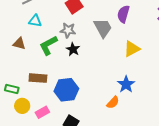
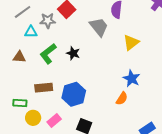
gray star: (68, 30) -> (48, 21), moved

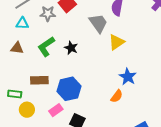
cyan triangle: (31, 32) -> (22, 23), moved
yellow triangle: (131, 42) -> (116, 42), moved
pink rectangle: (54, 121) -> (56, 110), moved

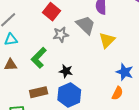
gray star: (48, 14) -> (61, 35), moved
black star: (71, 48) -> (66, 71), moved

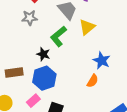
gray star: (61, 35) -> (30, 18), moved
green L-shape: (39, 58) -> (58, 36), moved

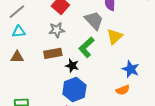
brown rectangle: (14, 72) -> (53, 53), moved
orange semicircle: (93, 81) -> (123, 90), turned 40

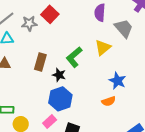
gray trapezoid: (94, 20) -> (124, 28), moved
gray star: (57, 30) -> (29, 23), moved
brown rectangle: (53, 53) -> (40, 62), turned -66

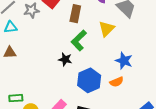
brown rectangle: (40, 62) -> (75, 14), moved
blue hexagon: (60, 99) -> (89, 80), moved

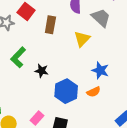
green L-shape: (79, 40) -> (18, 57), moved

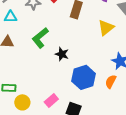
orange semicircle: (94, 92) -> (111, 82), turned 136

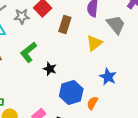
orange semicircle: (111, 82) -> (92, 103), moved

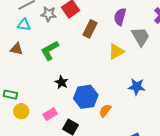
black star: (50, 69) -> (62, 82), moved
blue star: (108, 77) -> (137, 87), moved, turned -30

